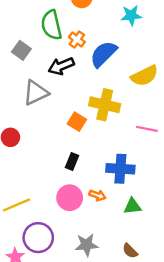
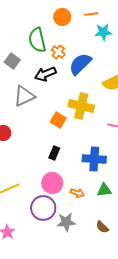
orange arrow: (97, 195) -> (77, 193), moved
purple circle: (38, 238) -> (43, 208), moved

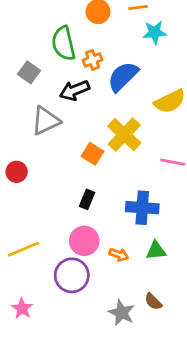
orange cross: (58, 52) -> (93, 60), turned 32
yellow cross: (81, 106) -> (124, 135), turned 30
gray star: (66, 222) -> (121, 313), moved, turned 30

